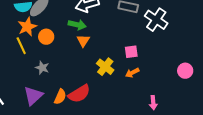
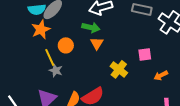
orange circle: (46, 37) -> (66, 45), moved
yellow line: (21, 46) -> (50, 57), moved
orange arrow: (132, 73) -> (161, 75), moved

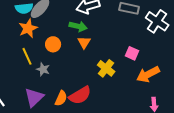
pink square: (145, 54) -> (132, 53), turned 32
yellow line: (50, 57) -> (27, 56), moved
orange arrow: (161, 75) -> (148, 74), size x1.6

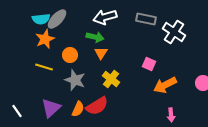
yellow line: (27, 56) -> (44, 67), turned -48
yellow cross: (106, 68) -> (111, 79), moved
gray star: (43, 69) -> (75, 80), moved, size x1.5

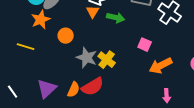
green arrow: (95, 37) -> (116, 18), moved
orange triangle: (101, 53) -> (93, 12), moved
yellow line: (44, 67) -> (26, 47), moved
gray star: (75, 80) -> (87, 58), moved

